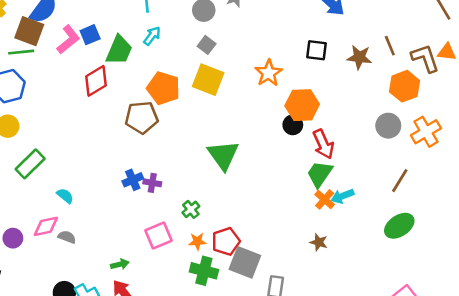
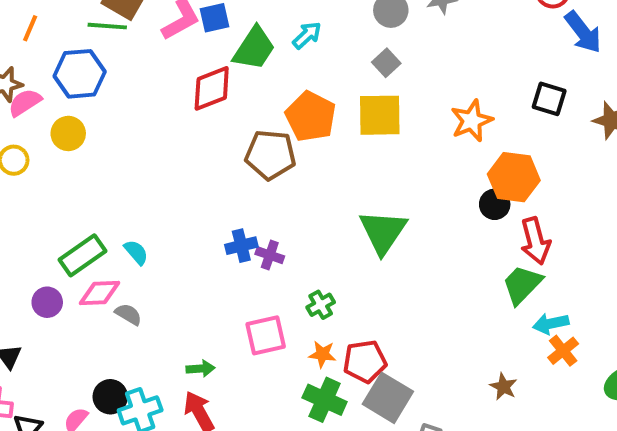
yellow square: (208, 80) -> (380, 115), turned -32
green rectangle: (30, 164) -> (83, 255), moved
orange cross: (325, 199) -> (563, 351), moved

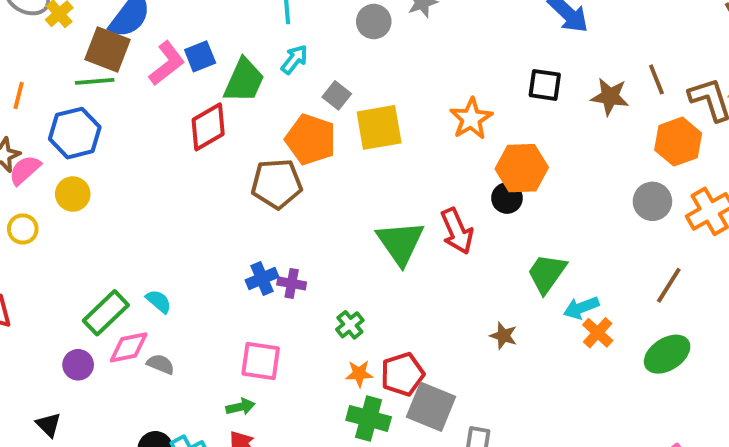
gray square: (386, 63) -> (337, 95), moved
red arrow: (535, 241) -> (457, 231), moved
pink square: (266, 335) -> (261, 361), moved, turned 30
brown star: (503, 387) -> (503, 336), moved

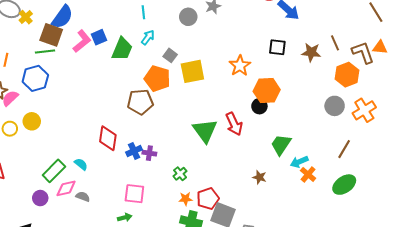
red diamond: (208, 127) -> (108, 138), moved, turned -50
yellow circle: (73, 194) -> (32, 121), moved

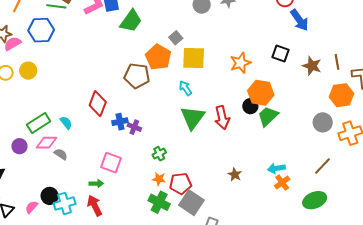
cyan arrow: (148, 37) -> (186, 88), moved, turned -84
green trapezoid: (281, 145) -> (268, 116), moved

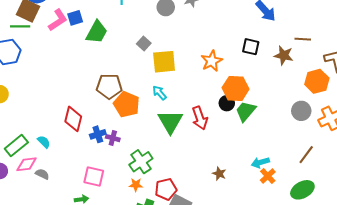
orange pentagon: (158, 57) -> (127, 104), moved
brown line: (337, 62) -> (303, 39), moved, turned -70
green cross: (159, 154) -> (141, 162), size x1.6
orange star: (159, 179) -> (136, 185), moved

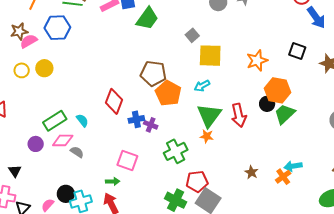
cyan arrow: (160, 93) -> (202, 86), turned -84
orange cross: (268, 176) -> (283, 177), moved
orange star: (136, 185) -> (207, 136), moved

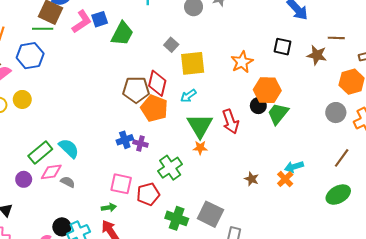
red diamond: (114, 101) -> (157, 83), moved
cyan semicircle: (82, 120) -> (69, 148), size x1.5
red pentagon: (197, 181) -> (148, 194), moved

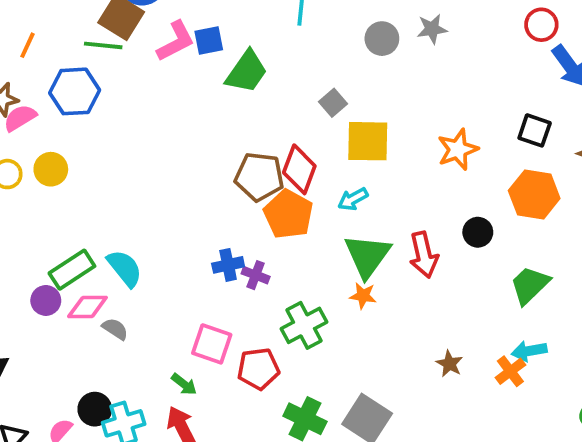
orange hexagon: (267, 90) -> (534, 194), moved
green trapezoid: (278, 114) -> (530, 285), moved
purple circle: (24, 179) -> (46, 300), moved
green arrow: (109, 208) -> (184, 384), turned 40

